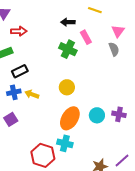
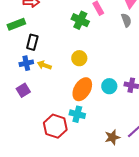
black rectangle: (20, 71) -> (32, 42), turned -49

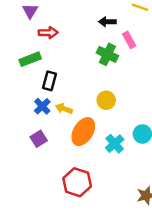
blue cross: (26, 63) -> (42, 106), turned -32
orange ellipse: (82, 89) -> (83, 132), moved
cyan cross: (77, 114) -> (115, 144), moved, turned 35

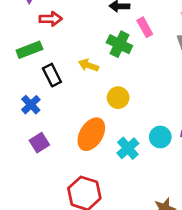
black rectangle: (49, 81) -> (52, 75), turned -42
blue cross: (42, 106) -> (31, 105), moved
yellow arrow: (64, 109) -> (89, 65), moved

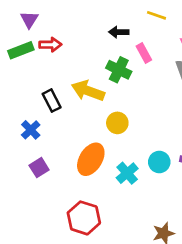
green rectangle: (29, 50) -> (21, 50), moved
yellow arrow: (89, 65) -> (88, 91), size x1.6

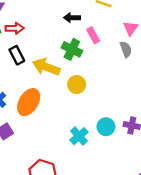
black rectangle: (52, 101) -> (17, 55), moved
yellow circle: (117, 123) -> (77, 84), moved
orange ellipse: (91, 159) -> (29, 102), moved

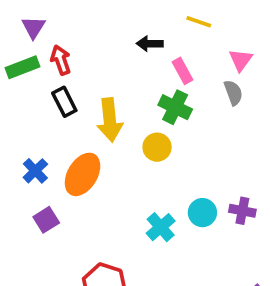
red arrow: (15, 28) -> (61, 60), turned -108
green cross: (72, 49) -> (175, 107), moved
yellow arrow: (46, 67) -> (110, 120), turned -116

